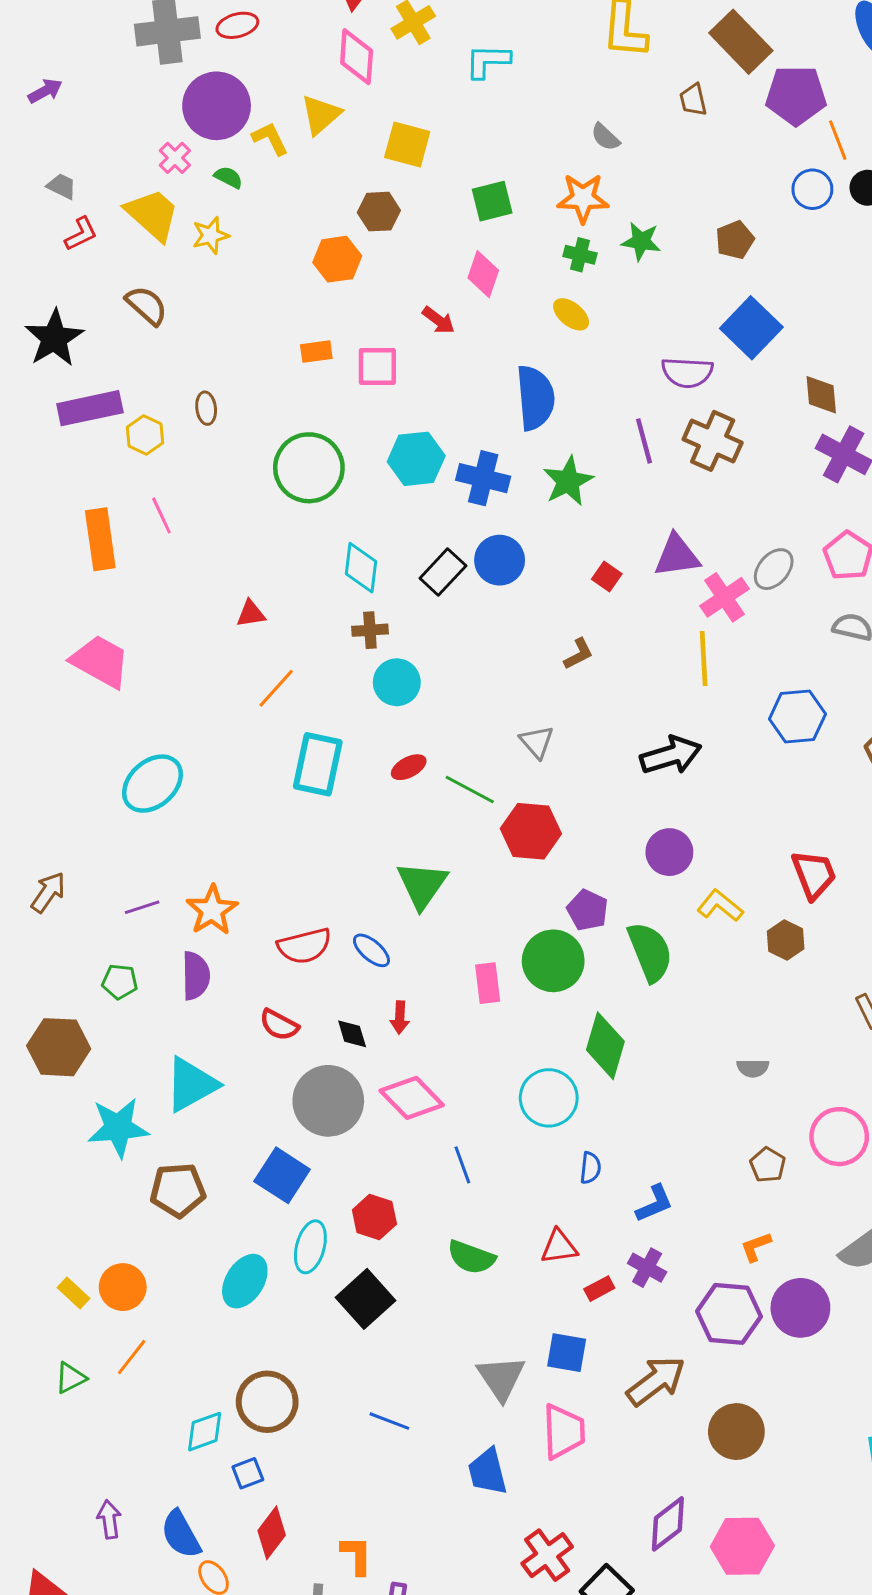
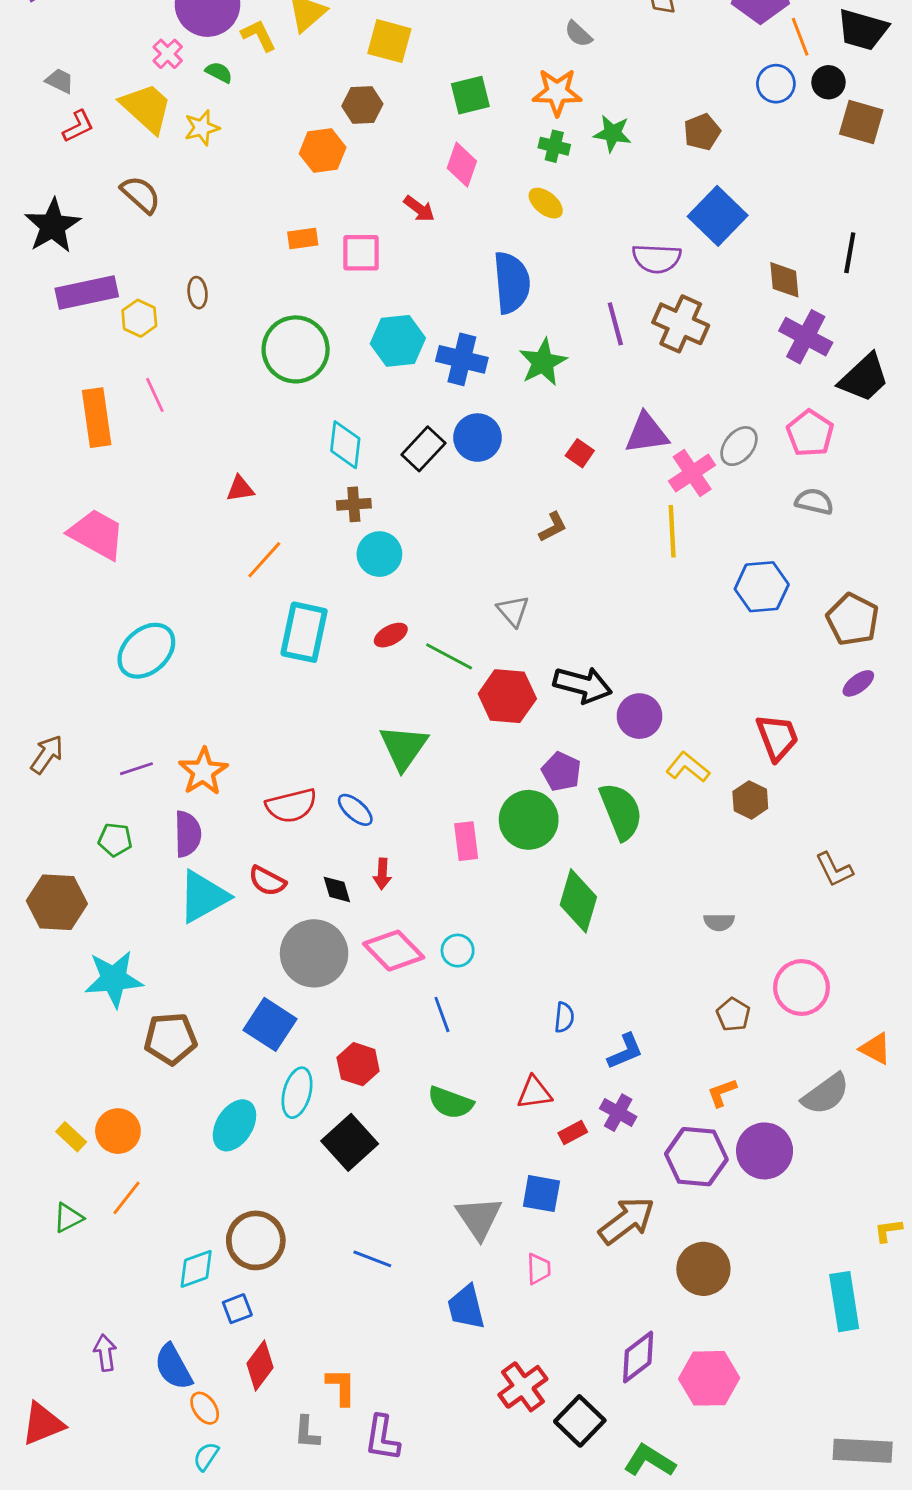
black arrow: (671, 755) -> (583, 685), moved, turned 32
cyan triangle: (191, 1084) -> (203, 897), moved
cyan circle: (549, 1098) -> (458, 951), moved, size x0.6
pink trapezoid: (564, 1432) -> (539, 1269), size x0.6

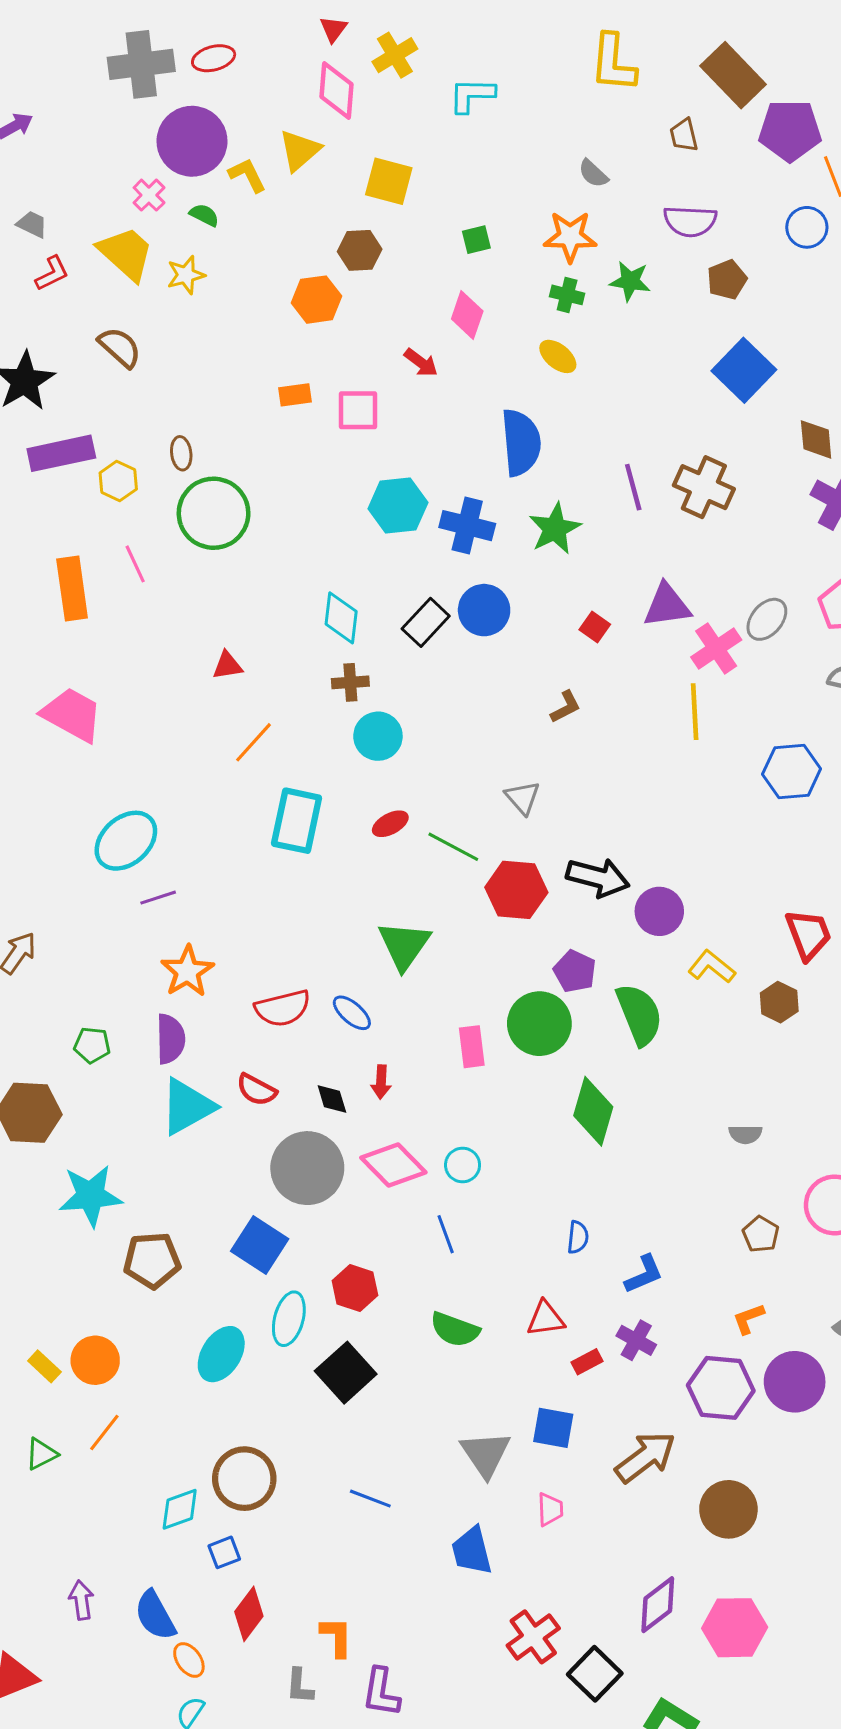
green square: (470, 95) -> (476, 240), size x0.7
purple semicircle: (657, 258) -> (690, 221), moved
green circle: (296, 349) -> (214, 513), moved
purple line: (136, 769) -> (158, 898), moved

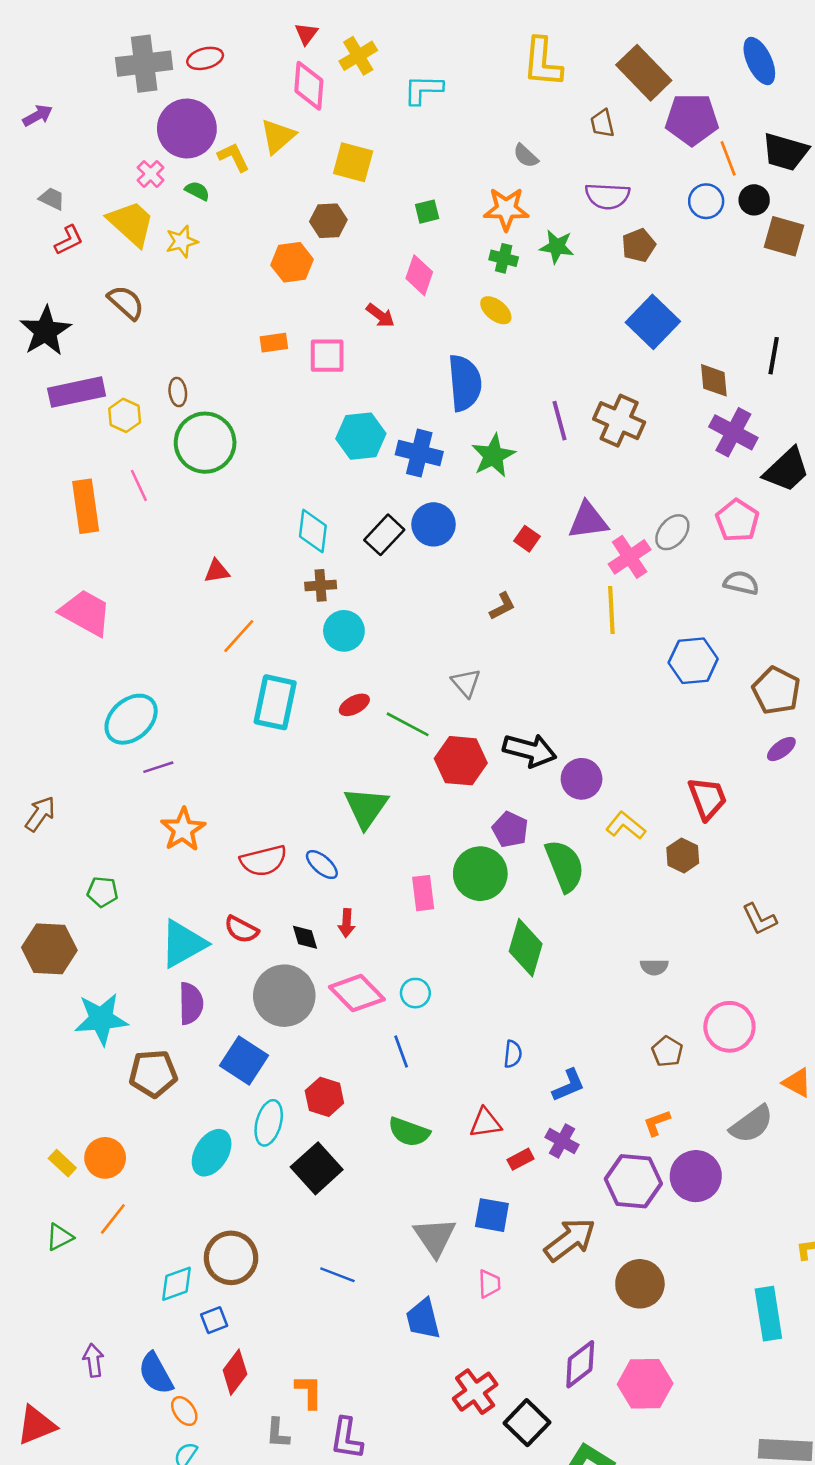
purple semicircle: (170, 1039) -> (191, 1003), moved

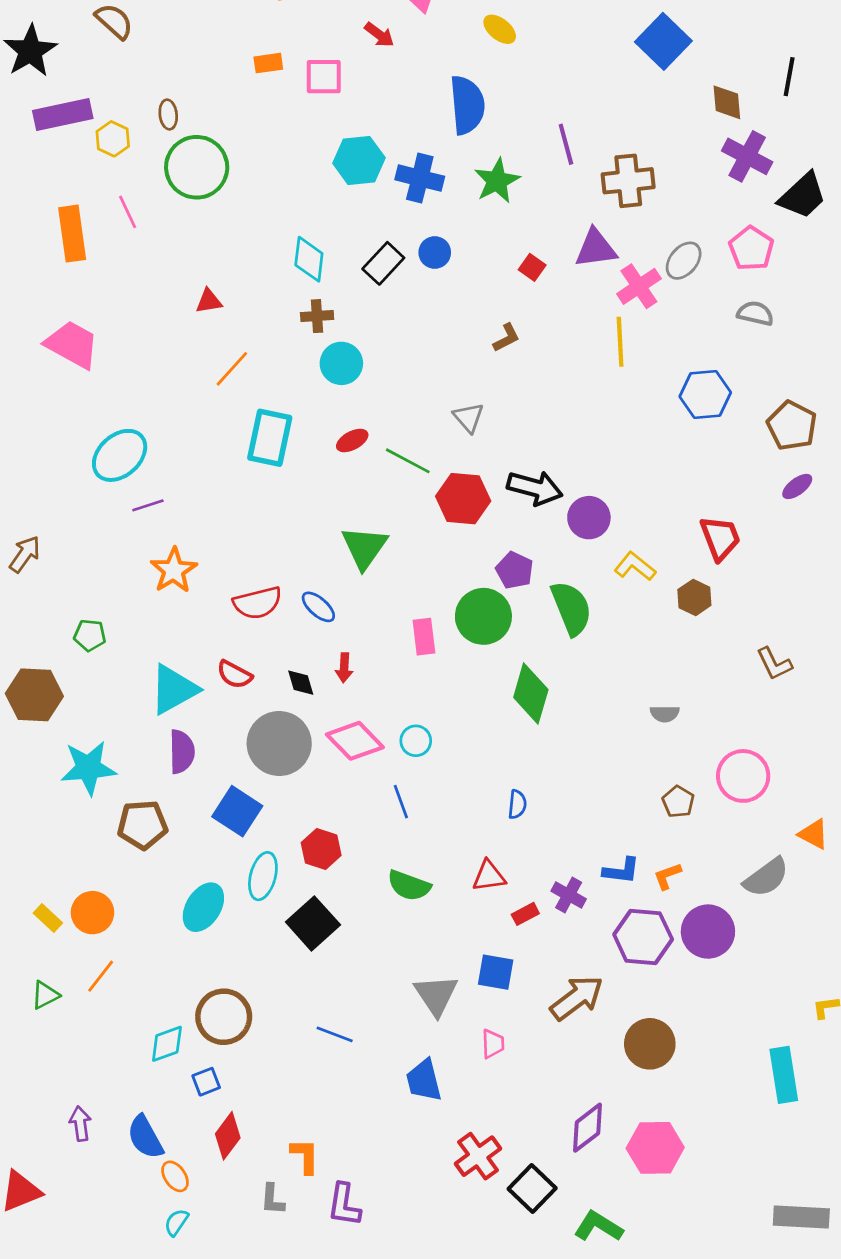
brown cross: (619, 421) -> (628, 181), moved, turned -30
blue circle: (434, 524) -> (435, 252), size x0.7
blue L-shape: (569, 1085) -> (621, 871), moved, turned 30

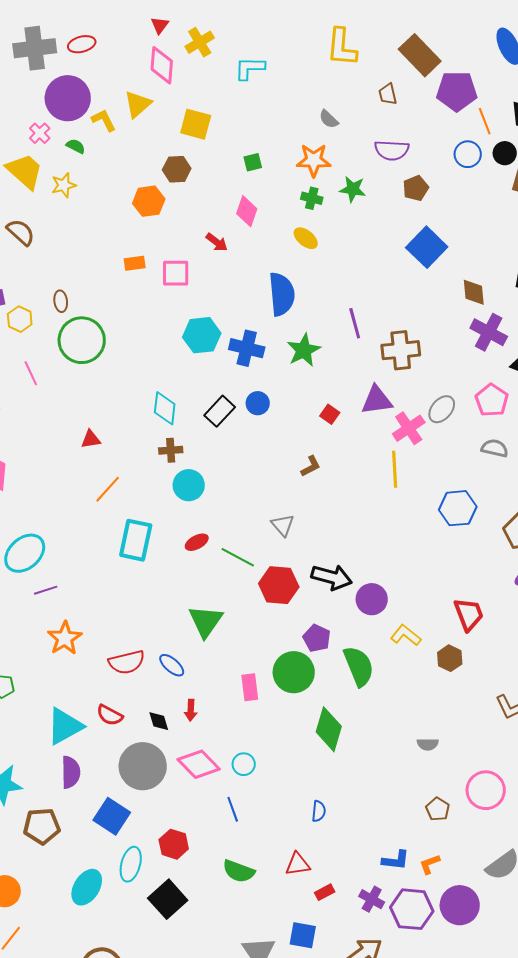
purple cross: (569, 895) -> (372, 899), moved

